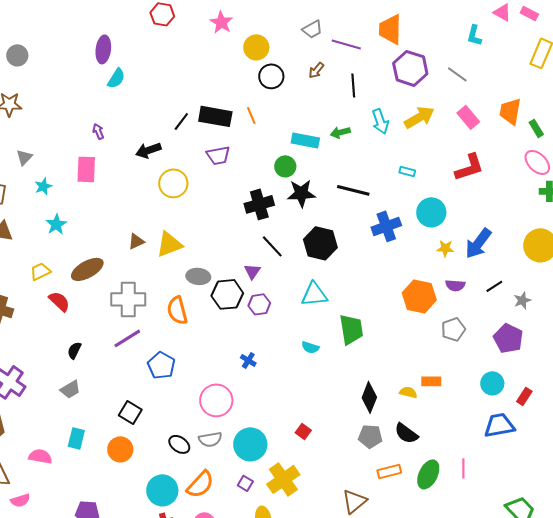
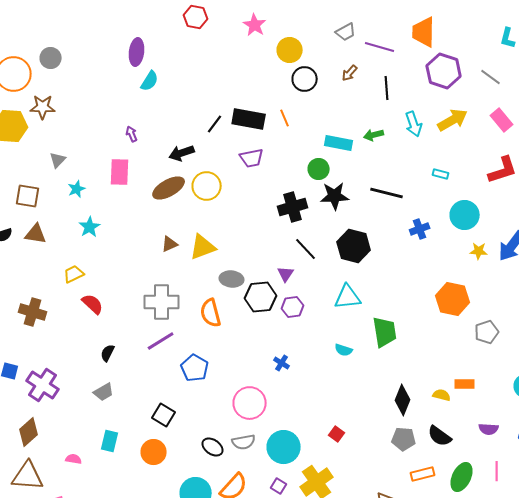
blue cross: (386, 226) -> (420, 229), size x0.7
brown ellipse: (87, 269) -> (169, 188), moved
purple semicircle: (455, 285) -> (489, 429), moved
pink semicircle: (40, 456) -> (74, 459), size x0.7

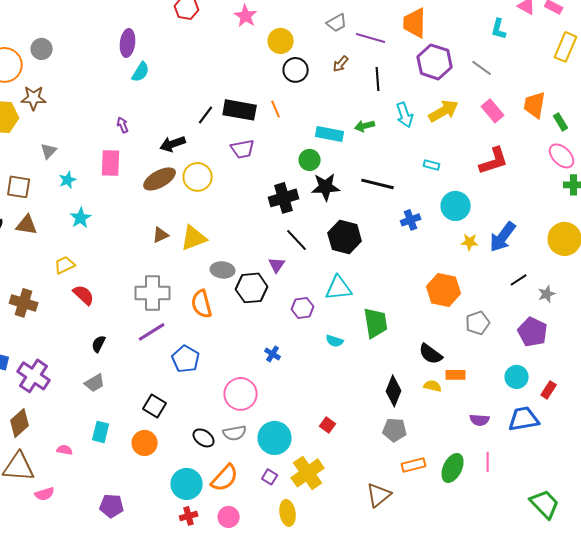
purple hexagon: (293, 307) -> (303, 308), moved
black semicircle: (440, 436) -> (431, 354), moved

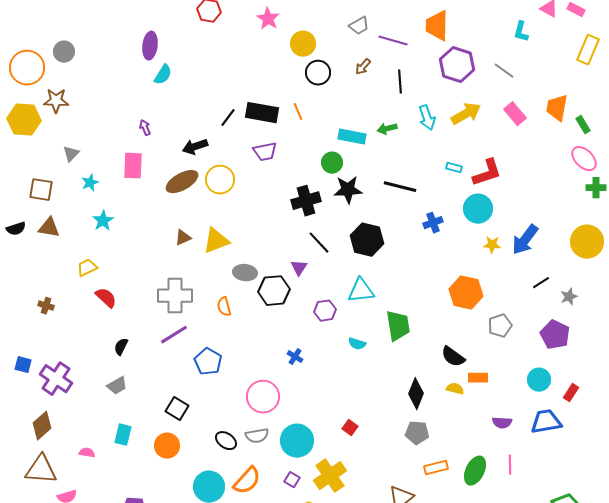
red L-shape: (494, 161) -> (487, 173), moved
brown cross: (24, 303) -> (46, 306), size x0.6
orange semicircle: (202, 304) -> (224, 307), size x0.7

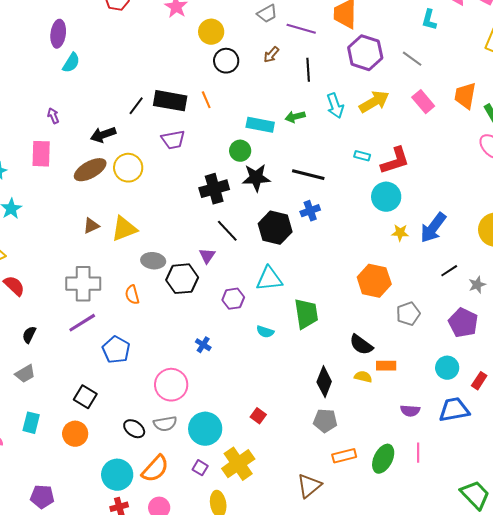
blue cross: (433, 223) -> (310, 211), moved

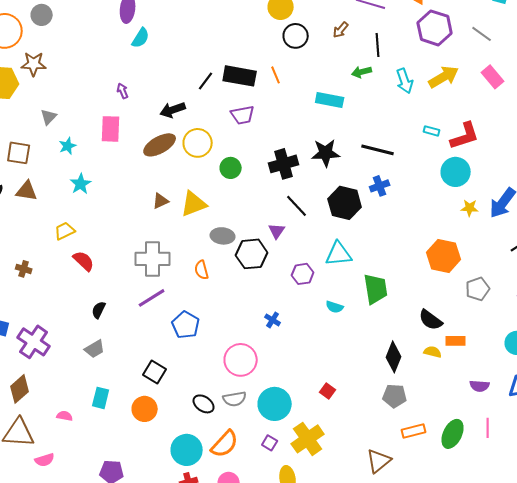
green arrow: (295, 117) -> (362, 72), moved
green circle: (240, 151) -> (231, 168), moved

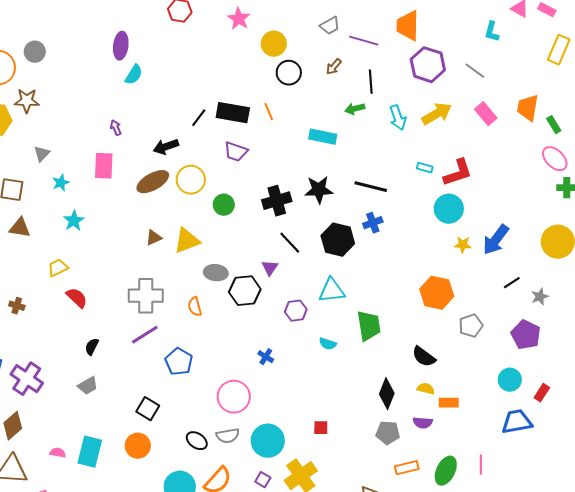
purple trapezoid: (243, 115) -> (236, 152), turned 30
orange rectangle: (456, 341) -> (449, 403), moved
purple semicircle: (480, 386) -> (423, 423), moved
red square: (328, 391) -> (321, 428), turned -35
cyan rectangle: (101, 398) -> (90, 452), moved, size x1.4

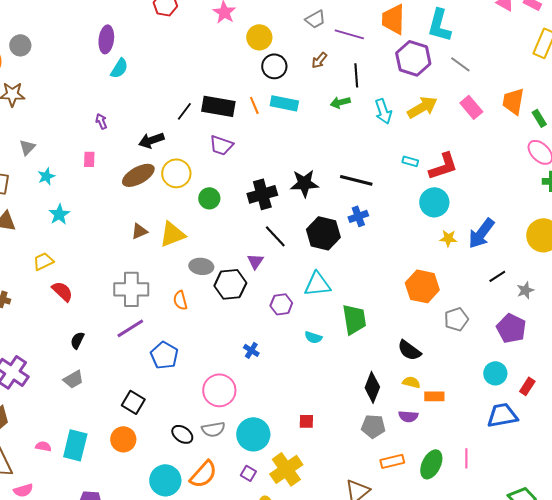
cyan L-shape: (492, 32) -> (439, 25), moved, size x1.6
cyan rectangle: (323, 137) -> (284, 103), moved
pink rectangle: (104, 166) -> (89, 159), size x0.6

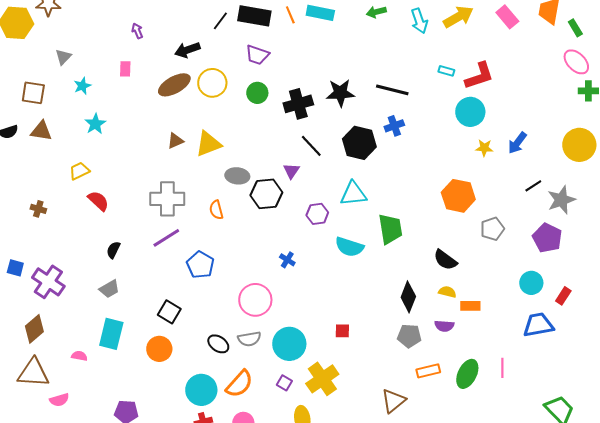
green circle: (209, 198) -> (257, 93), moved
blue arrow: (481, 233) -> (517, 143), size x0.7
gray star: (525, 290) -> (561, 200), size x1.6
cyan semicircle: (313, 337) -> (349, 247), size x1.6
cyan rectangle: (75, 445) -> (111, 334), moved

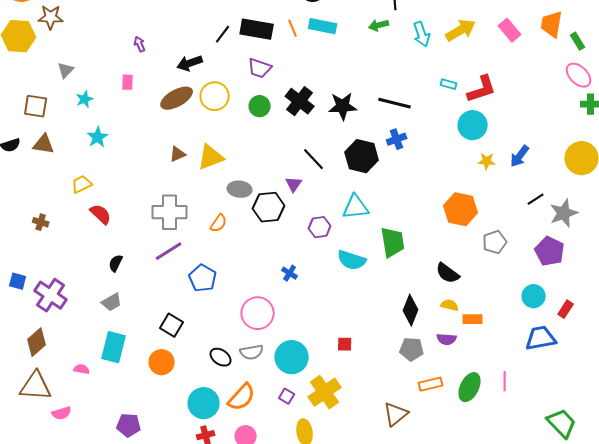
black cross: (298, 104) -> (300, 101), moved, turned -36
orange semicircle: (216, 210) -> (219, 223), turned -132

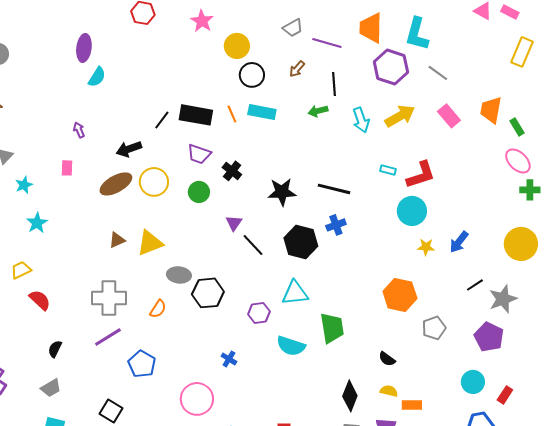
black cross: (300, 101) -> (232, 171), moved, size x0.7
purple triangle: (294, 184) -> (234, 223), moved
black semicircle: (448, 273) -> (387, 359), size x0.7

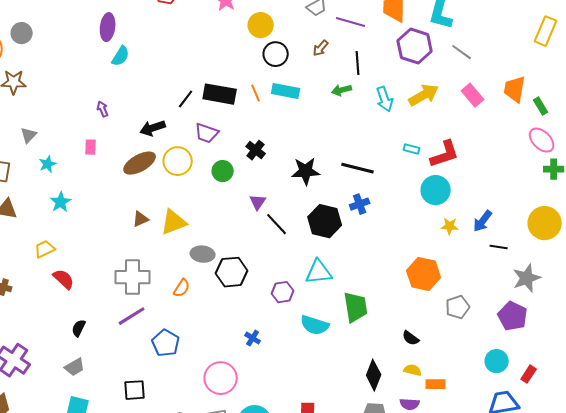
purple trapezoid: (199, 154) -> (207, 133), moved
black line: (475, 285) -> (499, 247), moved, turned 42
black square: (111, 411) -> (135, 390), turned -35

